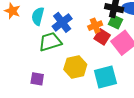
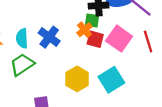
green square: (116, 22) -> (92, 20), moved
green trapezoid: (50, 42) -> (22, 65), moved

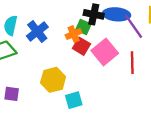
cyan square: (111, 80) -> (74, 100), moved, size x0.7

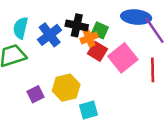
black cross: (94, 14) -> (77, 25), moved
purple square: (12, 94) -> (36, 94), moved, turned -35

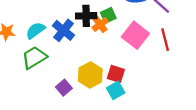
cyan semicircle: (20, 28) -> (35, 30), turned 54
green square: (100, 30) -> (108, 15), turned -35
red square: (97, 51) -> (116, 74), moved

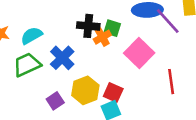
green square: (108, 15) -> (112, 28), turned 35
blue cross: (63, 30) -> (62, 58), moved
red line: (165, 40) -> (171, 82), moved

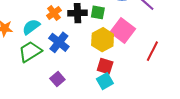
orange cross: (102, 37) -> (54, 13), moved
red line: (171, 82) -> (152, 51), turned 42
yellow hexagon: (85, 90) -> (103, 40), moved

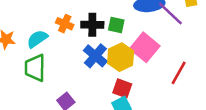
orange cross: (54, 13) -> (65, 24), turned -32
blue cross: (59, 42) -> (95, 56), moved
green trapezoid: (30, 52) -> (35, 68), turned -60

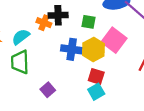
black cross: (92, 25) -> (58, 15), moved
blue cross: (95, 56) -> (72, 49), turned -30

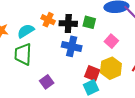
black cross: (58, 15) -> (68, 24), moved
pink square: (114, 40) -> (111, 41), size x0.6
yellow hexagon: (93, 50) -> (111, 68), moved

